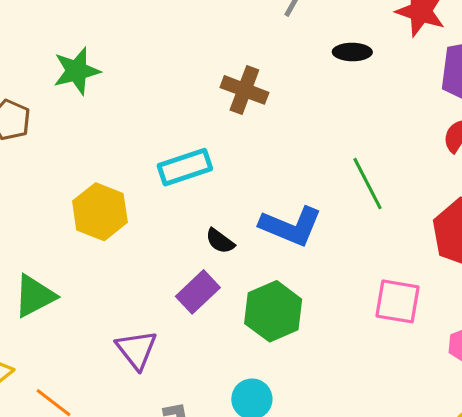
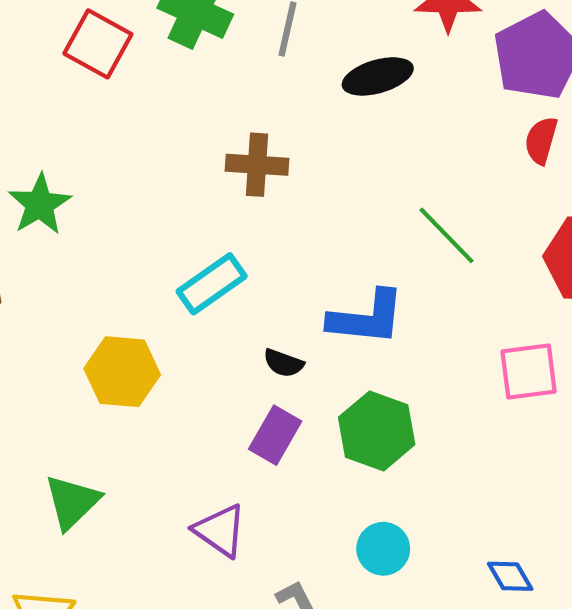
black ellipse: (352, 52) -> (378, 76), size x1.4

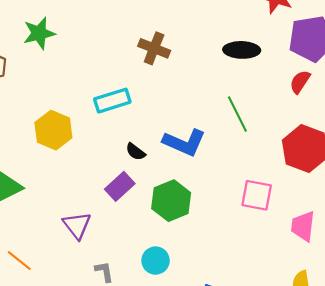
black ellipse: (378, 76) -> (242, 50), moved

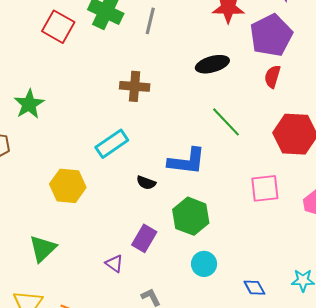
purple rectangle: (120, 186) -> (144, 238), moved
purple triangle: (77, 225) -> (114, 263), size x0.7
cyan circle: (156, 261) -> (204, 264), moved

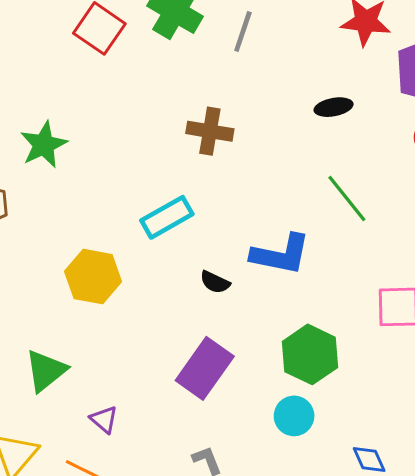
black ellipse: (212, 64) -> (334, 107), size x0.7
green hexagon: (191, 216) -> (310, 354), moved
purple rectangle: (144, 238) -> (205, 368), size x1.4
purple triangle: (114, 263) -> (104, 420), moved

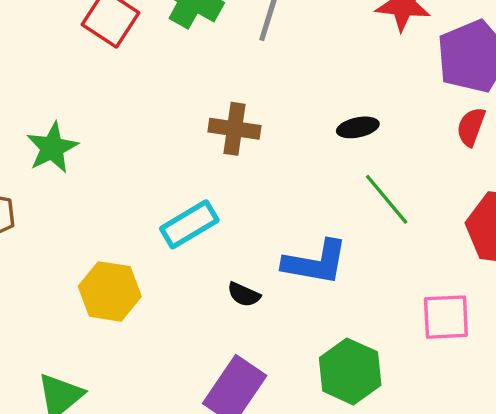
black ellipse: (334, 107) -> (358, 127), moved

